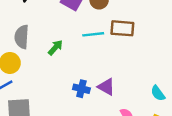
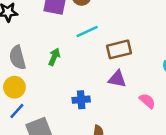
brown rectangle: (122, 28) -> (119, 49), moved
blue cross: (81, 89) -> (81, 100), moved

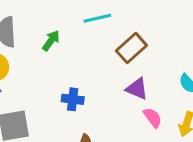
brown rectangle: (119, 49) -> (131, 48), turned -40
purple triangle: (117, 79) -> (137, 89), moved

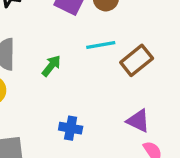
brown rectangle: (131, 48) -> (137, 60), moved

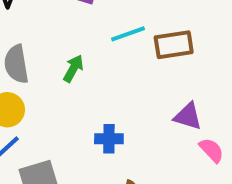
brown rectangle: (137, 60) -> (174, 45), turned 40

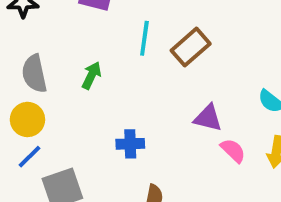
cyan line: (128, 34) -> (144, 38), turned -60
brown rectangle: (174, 45) -> (191, 47), turned -30

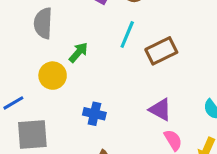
gray semicircle: (34, 74) -> (43, 23), moved
yellow circle: (27, 119) -> (53, 76), moved

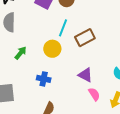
green arrow: (78, 52) -> (21, 53), moved
yellow circle: (53, 76) -> (52, 49), moved

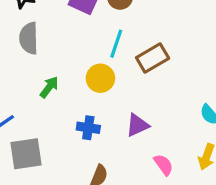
purple triangle: (85, 75) -> (137, 125), moved, turned -49
pink semicircle: (94, 94) -> (164, 165), moved

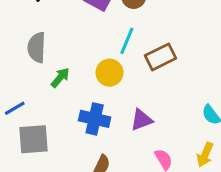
gray semicircle: (29, 38) -> (37, 47), moved
blue cross: (88, 128) -> (95, 119), size x1.4

